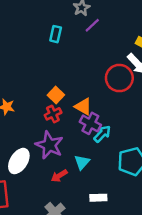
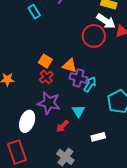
cyan rectangle: (56, 34) -> (34, 12), turned -32

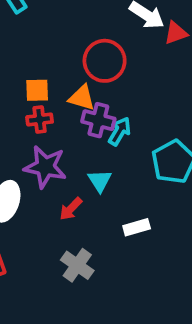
red circle: (94, 36) -> (105, 61), moved
orange square: (45, 61) -> (37, 90), turned -32
red cross: (46, 77) -> (40, 119), turned 32

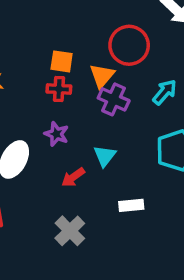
orange triangle: (82, 98) -> (102, 76), turned 44
cyan arrow: (120, 131) -> (165, 92), moved
purple star: (45, 167) -> (56, 134), size x0.6

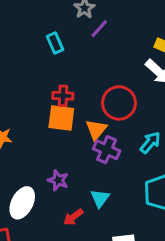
orange square: (62, 61) -> (61, 118), size x1.4
red cross: (59, 89) -> (63, 96), moved

